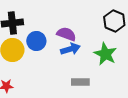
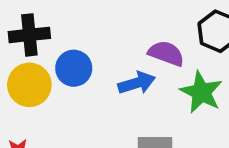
purple semicircle: (66, 34) -> (166, 53), moved

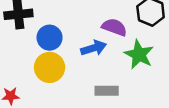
yellow circle: (29, 85) -> (50, 67), moved

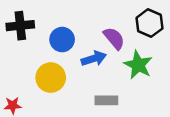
purple semicircle: (114, 27) -> (114, 38), turned 30
blue circle: (50, 38) -> (62, 40), moved

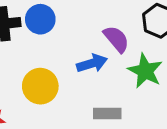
blue circle: (62, 40) -> (40, 19), moved

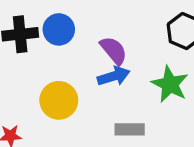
purple semicircle: (116, 39) -> (114, 50), moved

